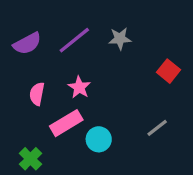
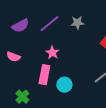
pink semicircle: (37, 94) -> (13, 57), moved, turned -80
pink rectangle: (66, 123) -> (44, 75), turned -48

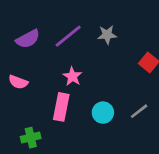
cyan circle: (64, 85) -> (103, 113), moved
green cross: (22, 97) -> (31, 138), turned 32

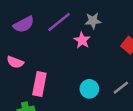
pink star: (72, 76) -> (82, 40), moved
pink rectangle: (61, 107) -> (39, 84), moved

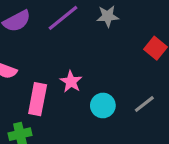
pink star: (82, 40) -> (71, 82), moved

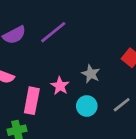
gray star: (108, 16) -> (91, 74), moved, turned 30

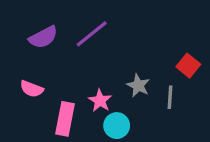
gray line: (122, 105) -> (170, 97), moved, turned -48
cyan circle: (87, 106) -> (117, 126), moved

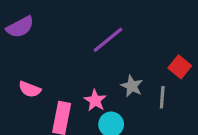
purple line: (92, 34) -> (108, 40), moved
purple semicircle: (43, 37) -> (20, 27), moved

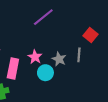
gray star: (132, 86) -> (59, 59), moved

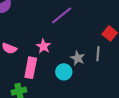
pink star: (35, 57) -> (43, 46), moved

